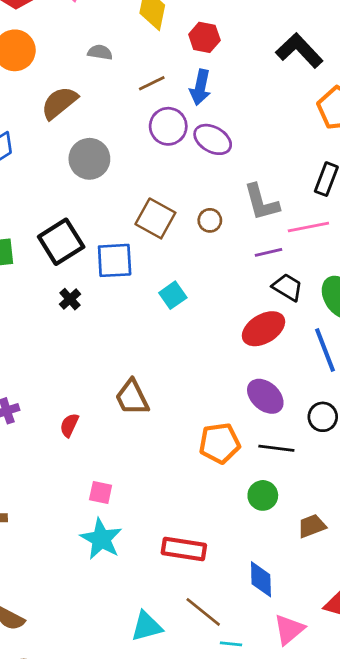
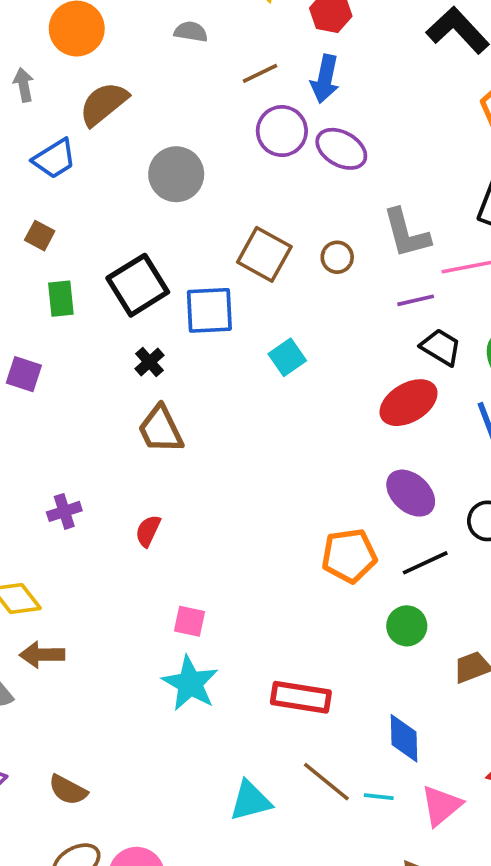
brown semicircle: (59, 103) -> (104, 104), moved
brown trapezoid: (132, 397) -> (161, 429), moved
black line: (276, 448) -> (425, 563), turned -32
cyan line: (231, 644) -> (379, 797), moved

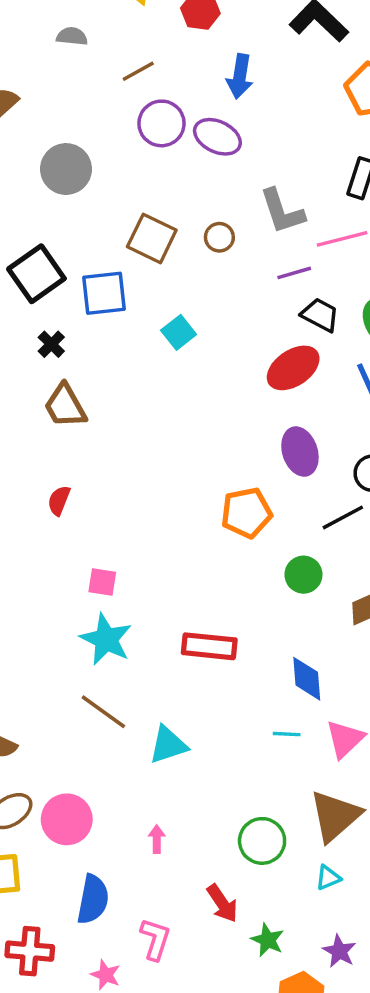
blue arrow: (325, 79) -> (240, 76), moved
purple ellipse: (411, 493) -> (300, 452), turned 33
black line: (425, 563) -> (343, 517), moved
brown line: (326, 782) -> (103, 712), moved

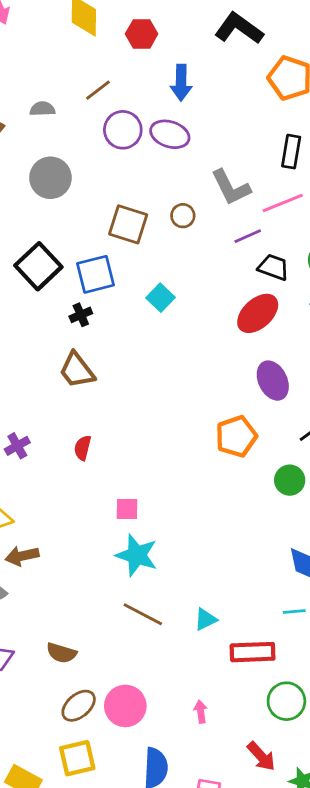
gray semicircle: (72, 36) -> (42, 109), moved
black cross: (51, 344) -> (81, 315), moved, turned 30
red rectangle: (209, 646) -> (253, 652), moved
cyan triangle: (168, 745) -> (205, 619), moved, size x0.7

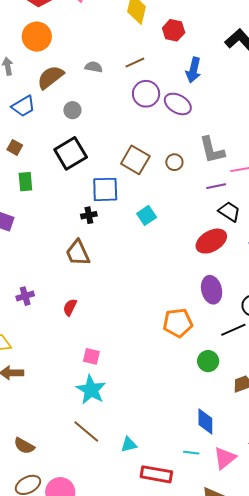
gray circle: (50, 178) -> (72, 110), moved, size x0.6
black square: (38, 266) -> (71, 153), moved

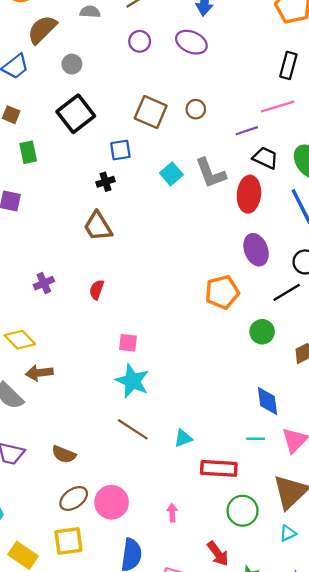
purple circle: (146, 94) -> (140, 41), moved, size x0.7
gray L-shape: (212, 150) -> (211, 173), moved
blue square: (105, 189) -> (120, 150), size x0.7
red ellipse: (211, 241) -> (249, 194), turned -48

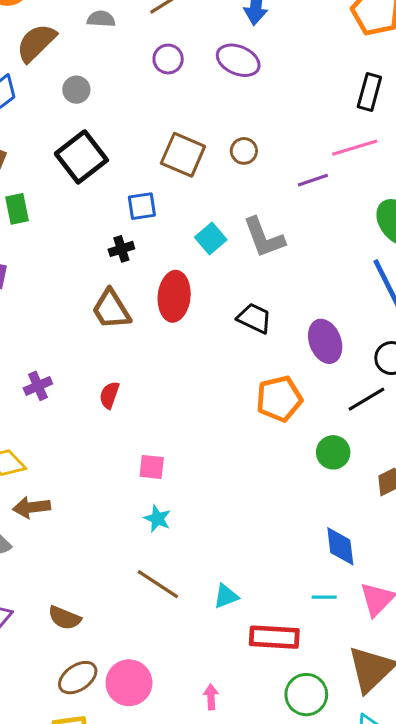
black trapezoid: (265, 158) -> (254, 318), moved
red ellipse: (249, 194) -> (174, 296), moved
cyan star: (132, 381) -> (157, 519), size x0.6

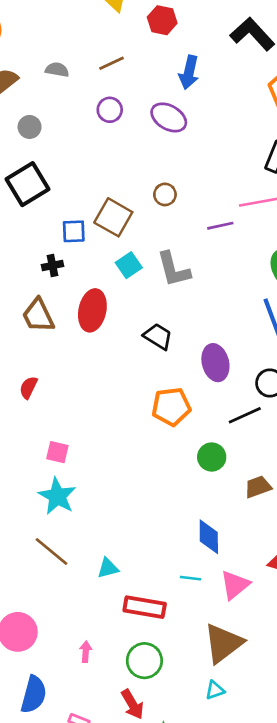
brown square: (183, 155) -> (113, 217), moved
cyan star: (157, 519) -> (57, 496), size x1.6
green circle: (306, 695) -> (144, 661), moved

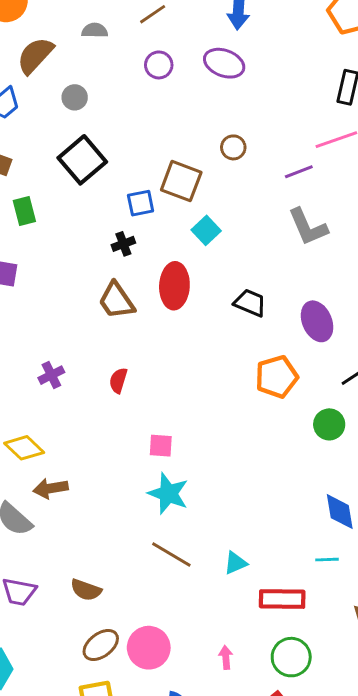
gray L-shape: (174, 269) -> (308, 227), moved

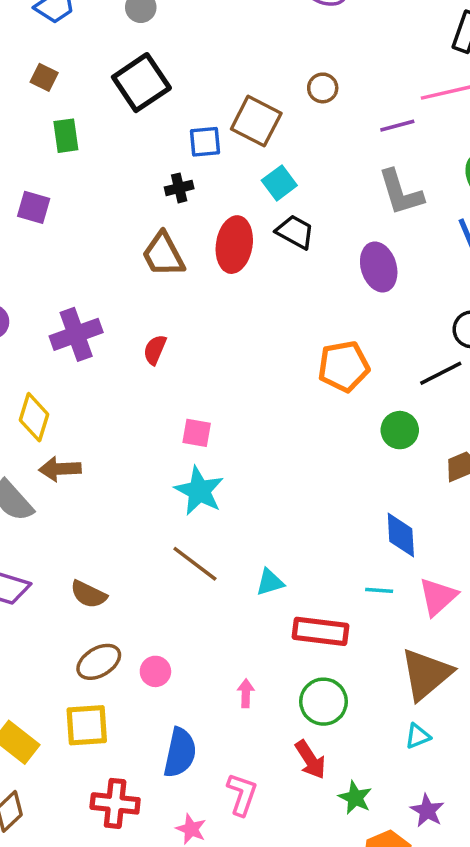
black trapezoid: (250, 303) -> (295, 232), moved
purple ellipse: (317, 321) -> (379, 267), moved
purple cross: (51, 375) -> (76, 334), size x1.6
yellow diamond: (24, 448) -> (34, 417), turned 57
pink circle: (149, 648) -> (155, 671), size x0.6

